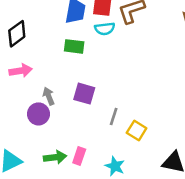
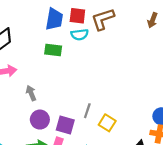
purple square: (84, 94) -> (65, 125), moved
purple circle: (38, 114) -> (40, 120), moved

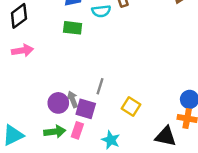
gray arrow: (31, 93) -> (73, 99), moved
gray line: (87, 111) -> (100, 86), moved

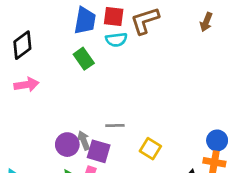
green rectangle: (73, 28) -> (84, 59), turned 48
gray line: (100, 86) -> (115, 125), turned 70

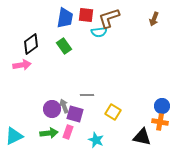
cyan semicircle: (116, 40) -> (99, 32), moved
black diamond: (22, 45) -> (31, 44), moved

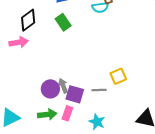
gray line: (87, 95) -> (99, 90), moved
yellow square: (113, 112) -> (118, 76), moved, turned 35

